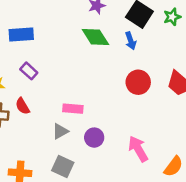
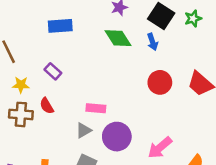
blue rectangle: (21, 34) -> (60, 26), moved
purple circle: (94, 138) -> (117, 137), size x1.5
pink arrow: (138, 149) -> (160, 148), turned -100

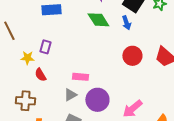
purple rectangle: (53, 71) -> (45, 47), turned 64
yellow star: (21, 85) -> (27, 58), moved
brown cross: (21, 114) -> (25, 101), moved

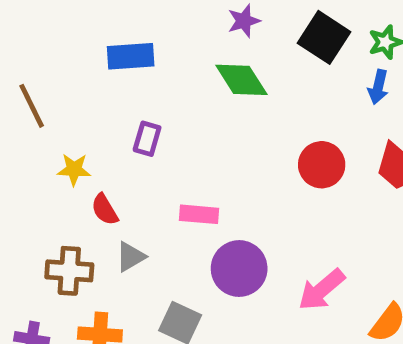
blue arrow: (126, 23) -> (378, 87), moved, turned 32
purple rectangle: (45, 47) -> (147, 139), moved
gray triangle: (70, 95) -> (131, 257), moved

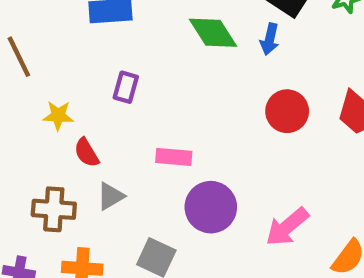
blue arrow: (378, 87) -> (270, 39), moved

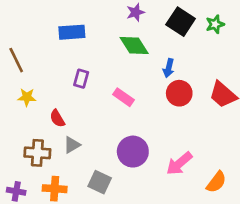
blue arrow: (270, 39) -> (169, 68), moved
yellow star: (58, 116) -> (27, 97), moved
pink rectangle: (174, 157) -> (124, 97), moved, turned 30

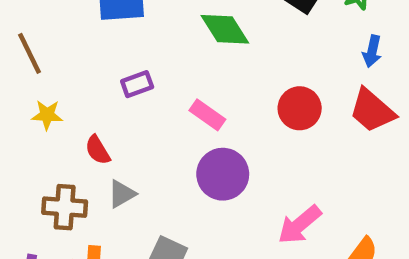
blue arrow: (169, 68) -> (372, 51), moved
purple rectangle: (81, 79) -> (137, 84), turned 54
purple circle: (133, 152) -> (223, 174), moved

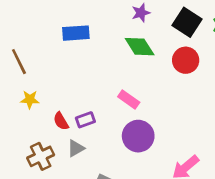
purple rectangle: (137, 84) -> (85, 120), moved
red circle: (300, 108) -> (186, 60), moved
brown cross: (65, 207) -> (41, 156), turned -30

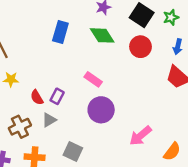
blue rectangle: (76, 33) -> (60, 32), moved, turned -70
purple rectangle: (85, 120) -> (57, 96), turned -42

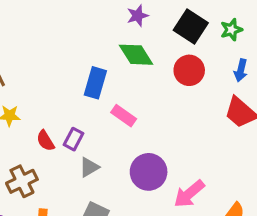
blue rectangle: (60, 32) -> (95, 83), moved
purple circle: (101, 110) -> (149, 172), moved
gray triangle: (49, 120) -> (89, 167), moved

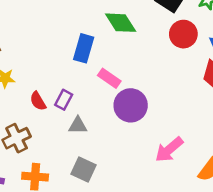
red circle: (189, 70) -> (183, 34), moved
gray triangle: (89, 167) -> (78, 125), turned 30
purple circle: (149, 172) -> (131, 105), moved

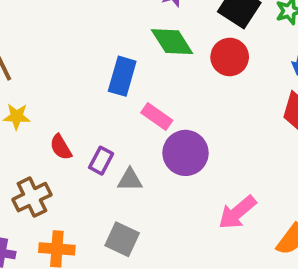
red circle: (183, 34) -> (230, 57), moved
purple rectangle: (64, 100) -> (101, 161), moved
gray triangle: (78, 125) -> (130, 180), moved

